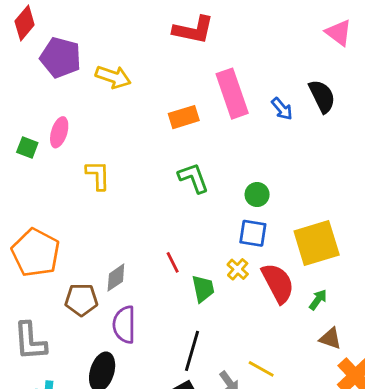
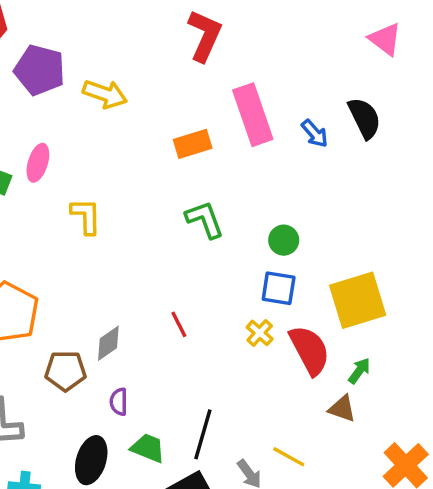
red L-shape: (193, 30) -> (205, 36), turned -78
green trapezoid: (203, 289) -> (148, 448), moved, turned -56
purple semicircle: (124, 325) -> (119, 402), size x0.6
brown triangle: (330, 338) -> (342, 409), moved

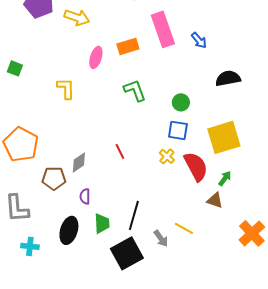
black semicircle: (364, 118) -> (228, 78), moved, turned -75
pink ellipse: (38, 163) -> (96, 57), moved
green trapezoid: (148, 448) -> (102, 223), turned 65

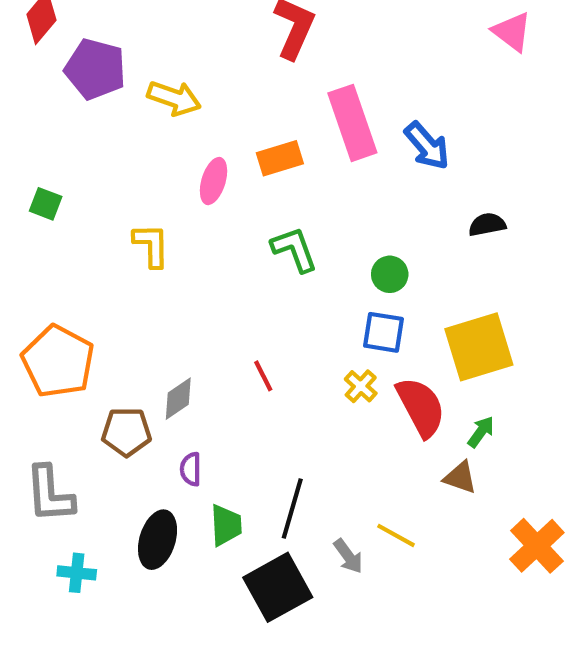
blue arrow: (199, 40) -> (427, 146), size x1.4
black semicircle: (228, 78) -> (487, 225), size x0.7

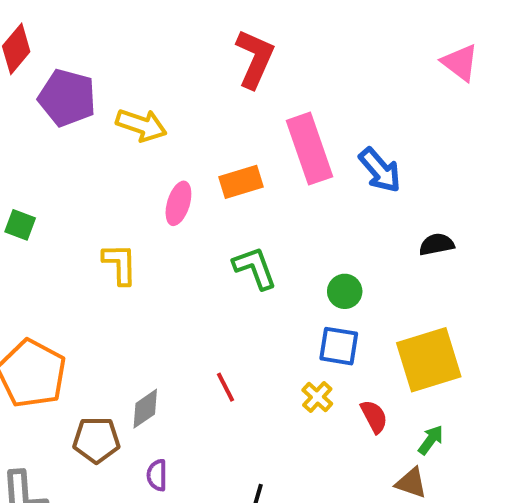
red semicircle: (421, 407) -> (374, 416), size x0.6

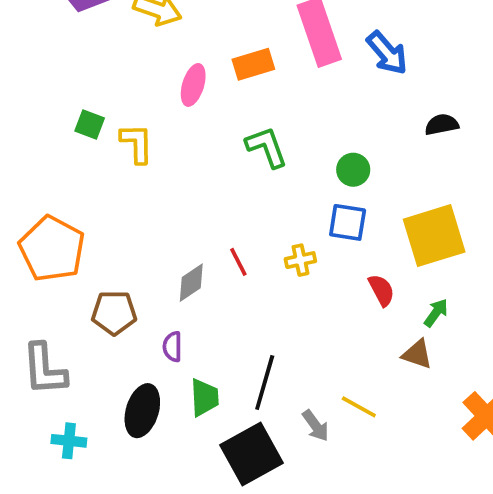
green square: (20, 225) -> (90, 124), moved
yellow cross: (317, 397) -> (300, 260), moved, turned 36
gray diamond: (145, 409) -> (191, 283), moved

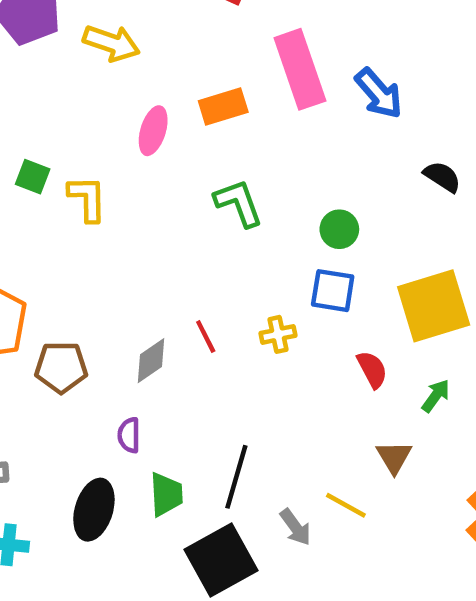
black semicircle: (442, 124) -> (442, 177), turned 44
brown pentagon: (114, 313) -> (61, 367), moved
brown triangle: (417, 354) -> (394, 457), moved, turned 40

